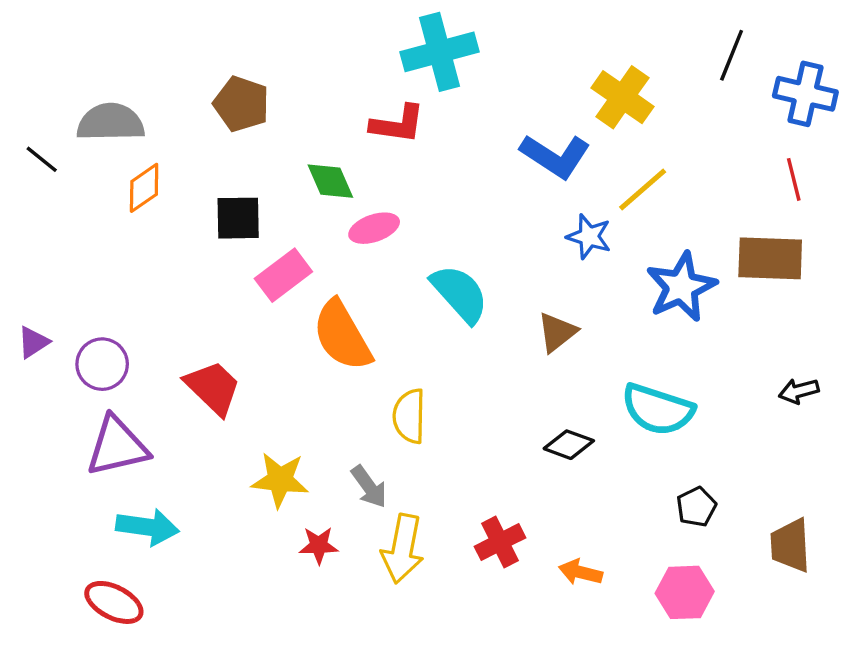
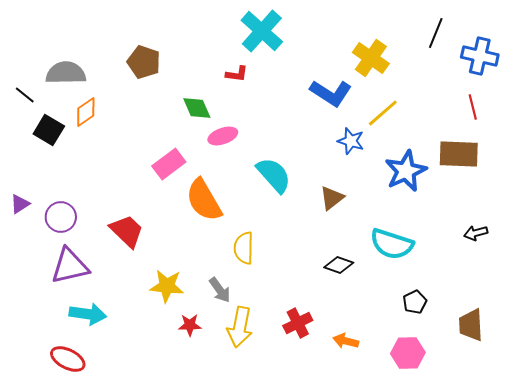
cyan cross: (440, 52) -> (262, 31), turned -33
red L-shape: (398, 124) -> (237, 74), size x0.7
black square: (238, 218) -> (49, 130), moved, turned 32

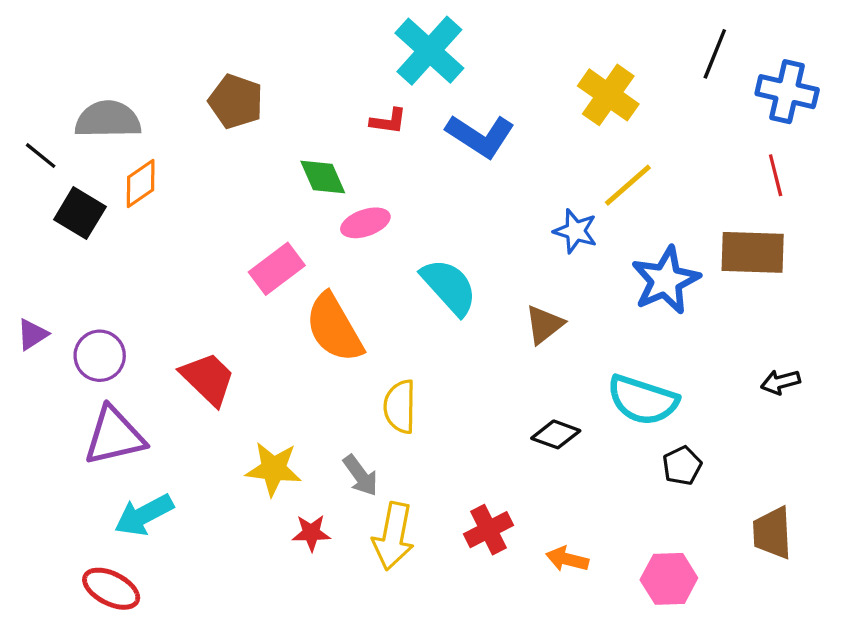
blue L-shape: (331, 93) -> (480, 136), moved
black pentagon: (415, 302) -> (682, 466), moved
cyan arrow: (88, 314) -> (144, 515), turned 144

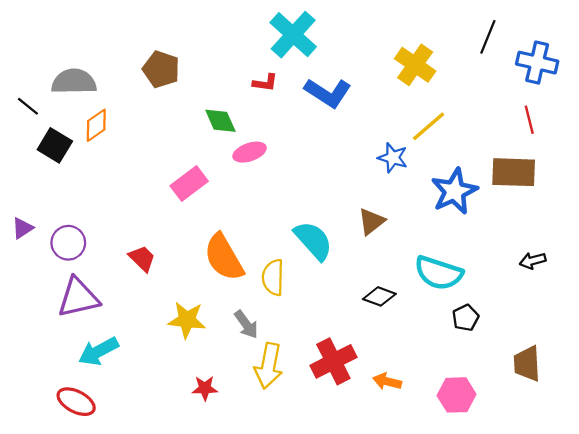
cyan semicircle: (449, 287) -> (313, 240), moved
orange semicircle: (334, 328) -> (224, 257), moved
red trapezoid: (208, 379) -> (142, 258), size x0.7
red cross: (488, 530) -> (333, 361), size x1.4
red star: (311, 533) -> (205, 388), moved

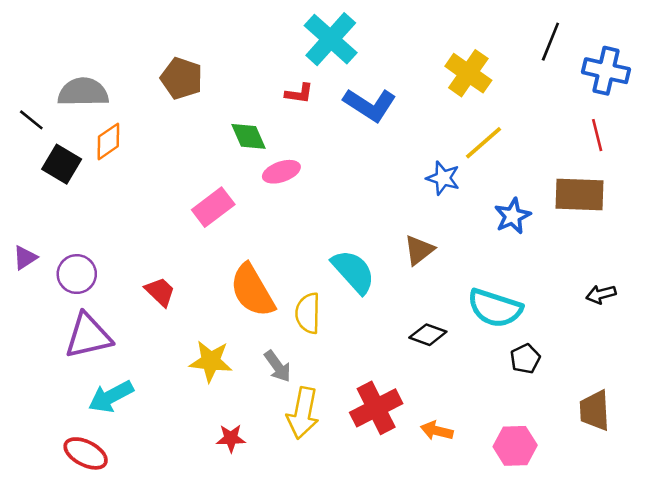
blue star: (454, 191) -> (513, 216), size x0.7

